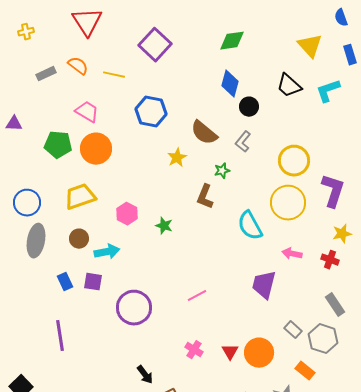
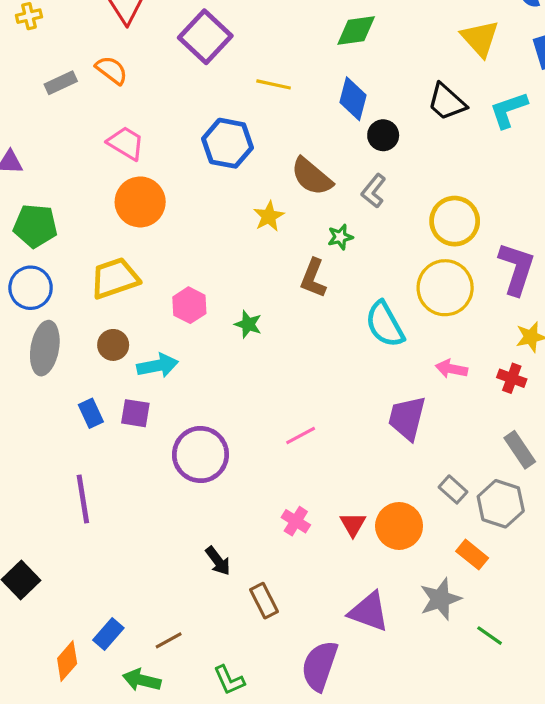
purple square: (155, 45) -> (205, 37), moved
yellow line: (114, 75) -> (274, 84), moved
green pentagon: (58, 145) -> (35, 226), moved

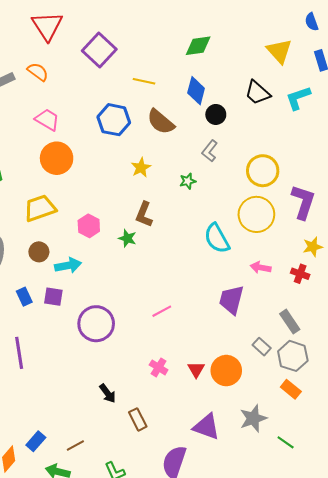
brown semicircle: (312, 177) -> (161, 122), moved
brown L-shape: (313, 278) -> (144, 214), moved
gray rectangle: (520, 450) -> (290, 322), moved
orange rectangle: (472, 555) -> (291, 389), moved

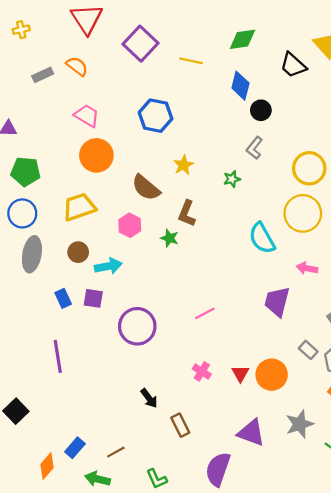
yellow line: (144, 81) -> (191, 61), moved
black trapezoid: (257, 93) -> (293, 65), moved
brown semicircle: (161, 122) -> (146, 188), moved

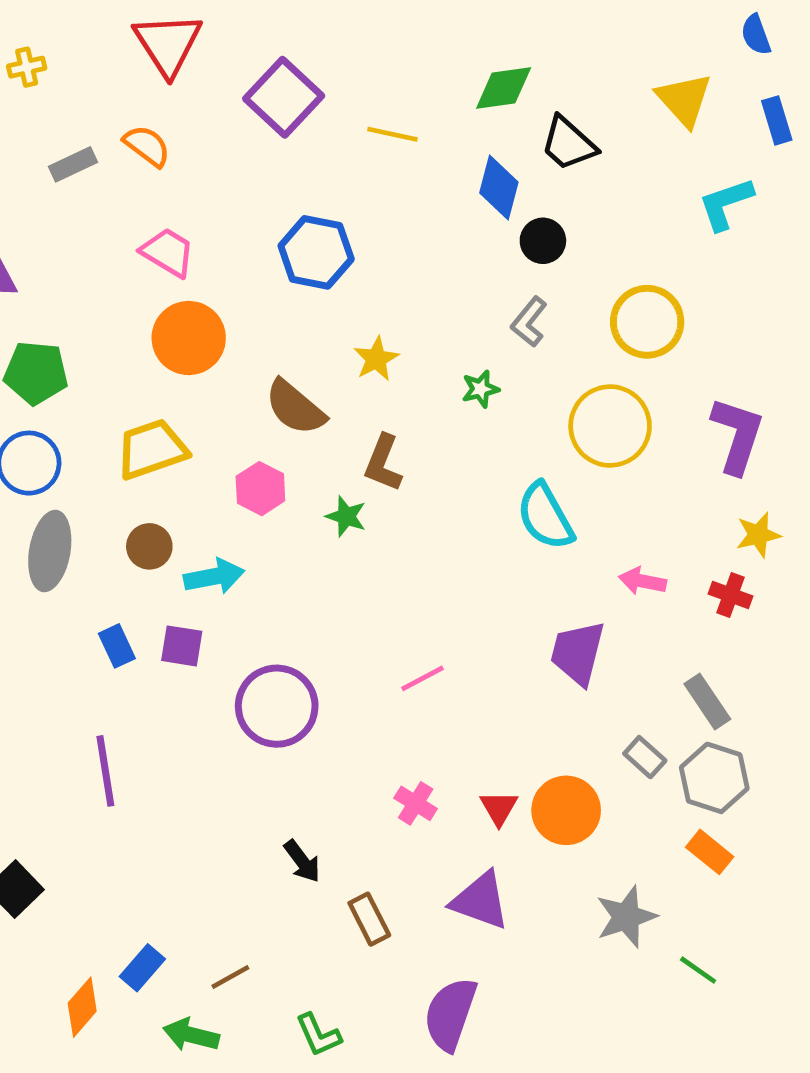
black trapezoid: (293, 65) -> (568, 144), moved
yellow circle: (309, 168) -> (647, 322), moved
yellow circle: (303, 213) -> (610, 426), moved
purple triangle: (251, 433) -> (480, 901), moved

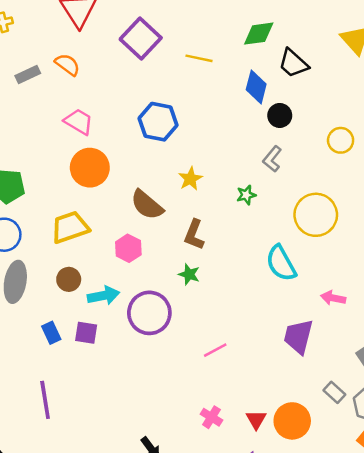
yellow circle: (647, 322) -> (341, 140), moved, size x0.7
green star: (346, 516) -> (189, 274), moved
purple circle: (277, 706) -> (149, 313), moved

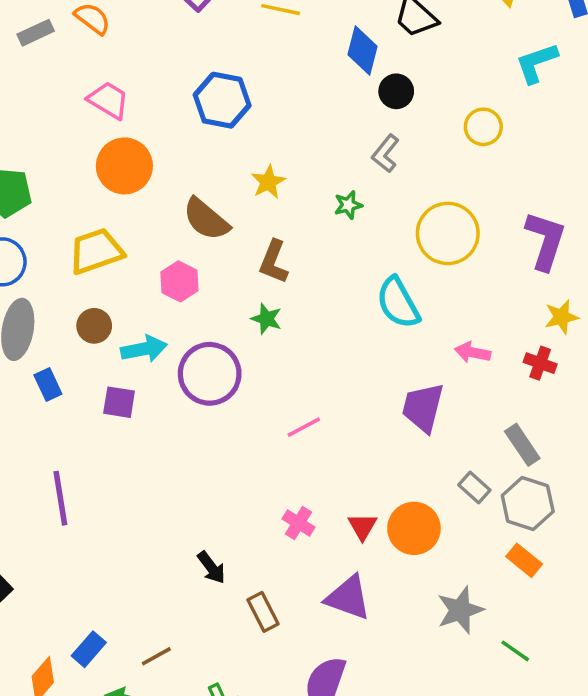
blue rectangle: (51, 333) -> (48, 384), moved

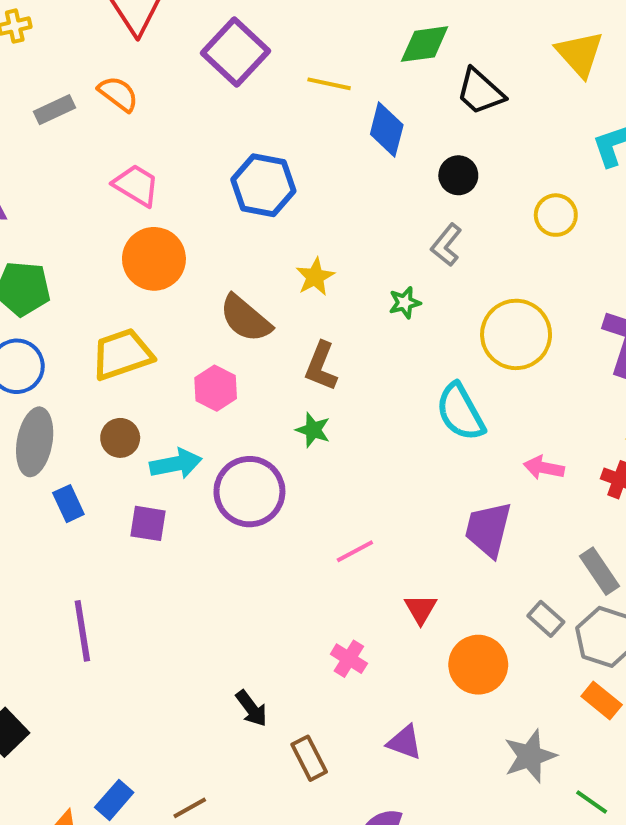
blue diamond: (362, 50) -> (387, 130), moved
red triangle: (362, 527) -> (421, 609), moved
purple triangle: (348, 598) -> (405, 742), size x0.7

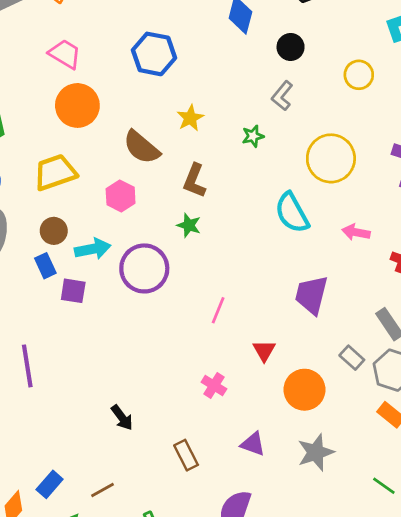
pink arrow: (544, 468) -> (356, 232), moved
blue rectangle: (68, 504) -> (45, 266), moved
pink line: (355, 551) -> (218, 310), turned -40
black arrow: (251, 708) -> (122, 418), moved
gray star: (530, 756) -> (316, 452), moved

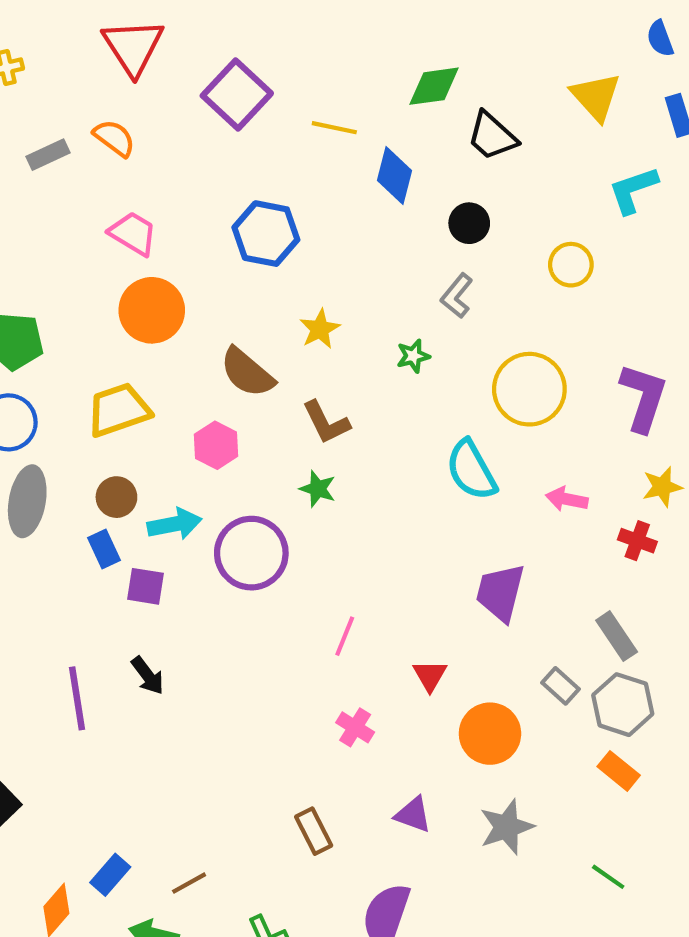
brown L-shape: (194, 181) -> (326, 422), turned -48
pink line: (218, 310) -> (345, 636), moved
black arrow: (122, 418) -> (148, 676), moved

